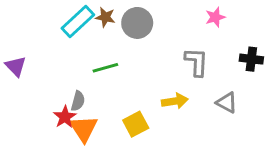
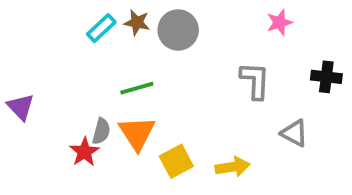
cyan rectangle: (78, 22) -> (101, 28), size x0.7
purple triangle: (16, 66) -> (21, 107), moved
yellow arrow: (175, 101) -> (233, 167), moved
orange triangle: (84, 128) -> (137, 133), moved

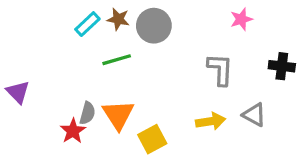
green line: (137, 88) -> (117, 60), moved
yellow arrow: (233, 167) -> (211, 121), moved

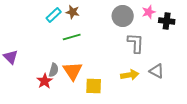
gray circle: (154, 26) -> (123, 16), moved
black cross: (282, 66) -> (167, 21), moved
yellow square: (152, 139) -> (94, 86), turned 30

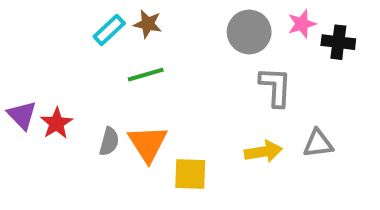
gray triangle: (157, 71) -> (318, 144), turned -35
red star: (45, 81) -> (56, 123), moved

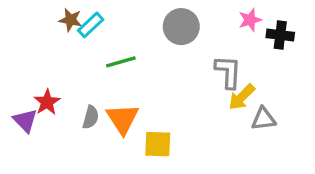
brown star: (148, 24) -> (70, 20), moved
gray circle: (249, 32) -> (181, 27), moved
purple triangle: (22, 115) -> (25, 121), moved
yellow arrow: (263, 152) -> (242, 97), moved, turned 144

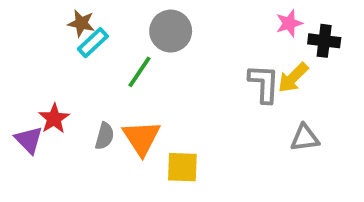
cyan rectangle: (91, 25) -> (93, 43), moved
gray circle: (181, 27) -> (171, 31), moved
green line: (121, 62) -> (140, 72), turned -40
yellow arrow: (242, 97) -> (293, 78), moved

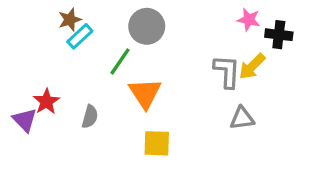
brown star: (81, 23) -> (70, 20), turned -30
pink star: (289, 23) -> (249, 20), turned 30
orange triangle: (141, 138) -> (145, 93), moved
gray triangle: (305, 138) -> (242, 118), moved

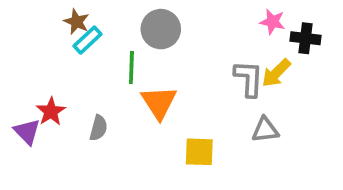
brown star: (70, 20) -> (77, 22), turned -30
green line: (120, 61) -> (131, 68), turned -32
yellow square: (157, 143) -> (199, 152), moved

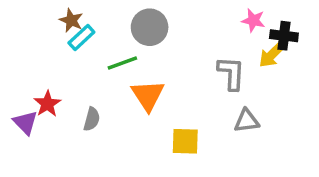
green line: (131, 68) -> (122, 63), turned 68
yellow arrow: (276, 73) -> (272, 54), moved

